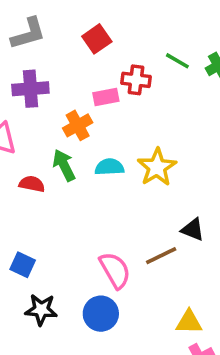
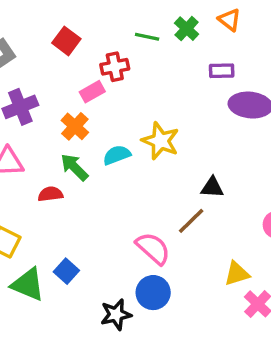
blue square: (23, 265) -> (66, 271), turned 35
black star: (41, 310) -> (116, 315), moved

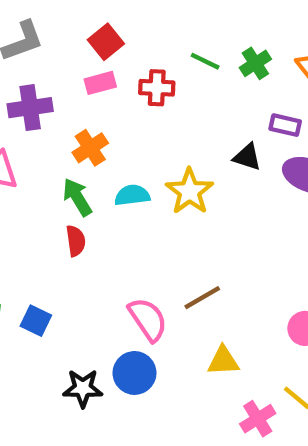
pink rectangle: (92, 92) -> (100, 83), moved
black triangle: (212, 187) -> (247, 157), moved
red semicircle: (50, 194) -> (76, 241), moved, turned 75
blue square: (66, 271) -> (36, 321), turned -30
yellow triangle: (237, 274) -> (223, 361), moved

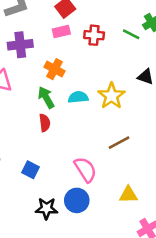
green line: (205, 61) -> (131, 34), moved
orange cross: (90, 148) -> (54, 69), turned -30
brown line: (202, 298) -> (119, 143), moved
blue square: (36, 321) -> (30, 170), moved

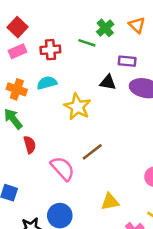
cyan semicircle: (78, 97) -> (47, 83), moved
red semicircle: (45, 123) -> (30, 145), moved
pink semicircle: (85, 169) -> (63, 168), moved

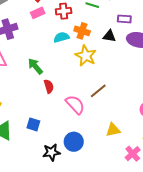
orange cross: (17, 89) -> (82, 31), moved

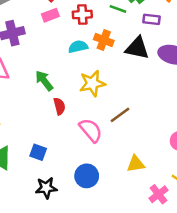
purple rectangle: (124, 19) -> (151, 19), moved
black triangle: (109, 36) -> (137, 48), size x1.5
yellow star: (86, 56) -> (92, 83), moved, turned 30
black star: (51, 152) -> (46, 188), moved

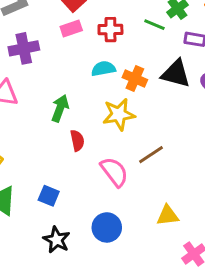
orange cross: (104, 40) -> (135, 79), moved
green arrow: (44, 81) -> (60, 108), turned 55
black star: (46, 188) -> (57, 240), turned 30

